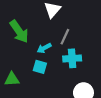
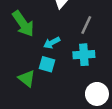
gray line: (65, 37) -> (86, 25), moved
green triangle: (12, 79) -> (27, 78), moved, turned 42

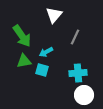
cyan cross: (84, 55) -> (78, 73), moved
green triangle: (27, 78) -> (24, 61), moved, turned -49

